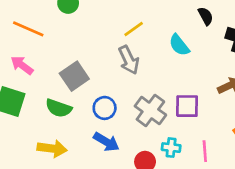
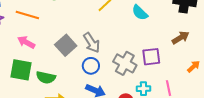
gray arrow: (129, 60) -> (92, 43), moved
green semicircle: (59, 108) -> (46, 77), moved

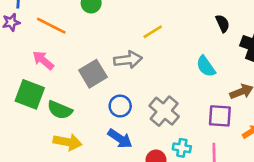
cyan semicircle: (140, 13) -> (206, 66), moved
gray arrow: (92, 43) -> (128, 60), moved, turned -75
purple square: (151, 57) -> (220, 116), moved

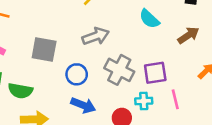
gray arrow: (128, 60) -> (96, 36), moved
gray square: (93, 74) -> (44, 49), turned -36
purple square: (220, 116) -> (155, 73), moved

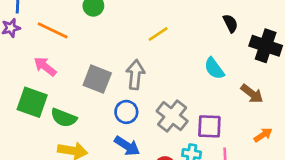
brown arrow: (188, 35) -> (252, 94), turned 60
gray arrow: (96, 36) -> (135, 75), moved, turned -76

